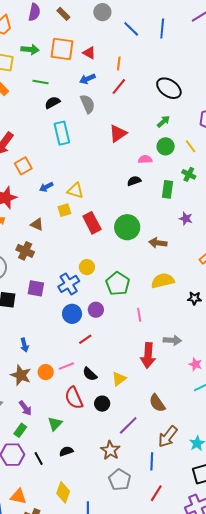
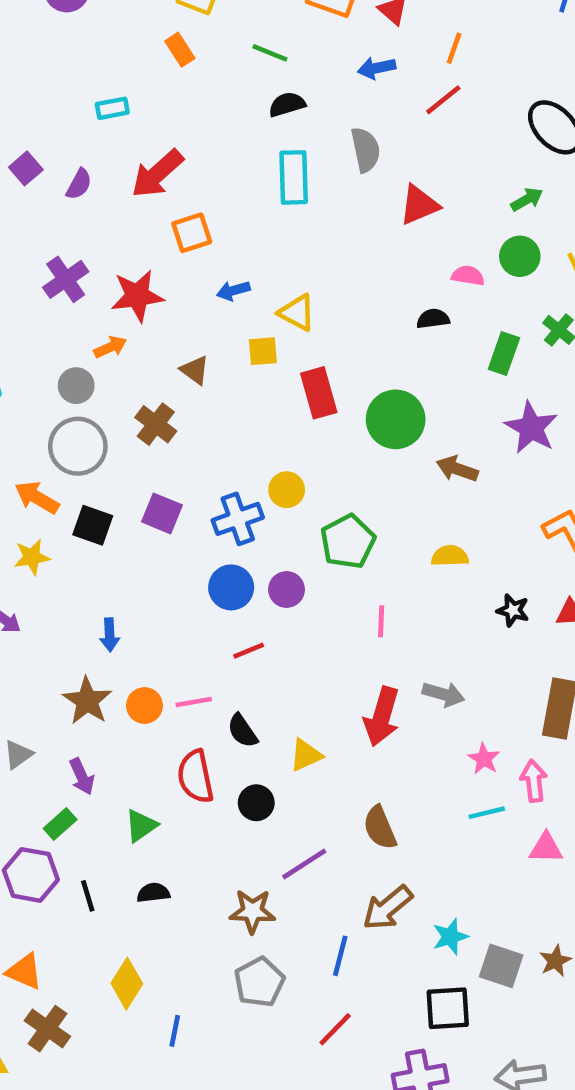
gray semicircle: (88, 104) -> (365, 150), moved
purple star: (186, 219) -> (531, 428), size x1.6
yellow semicircle: (163, 281) -> (450, 556), size x0.7
brown star: (110, 450) -> (252, 911), turned 30

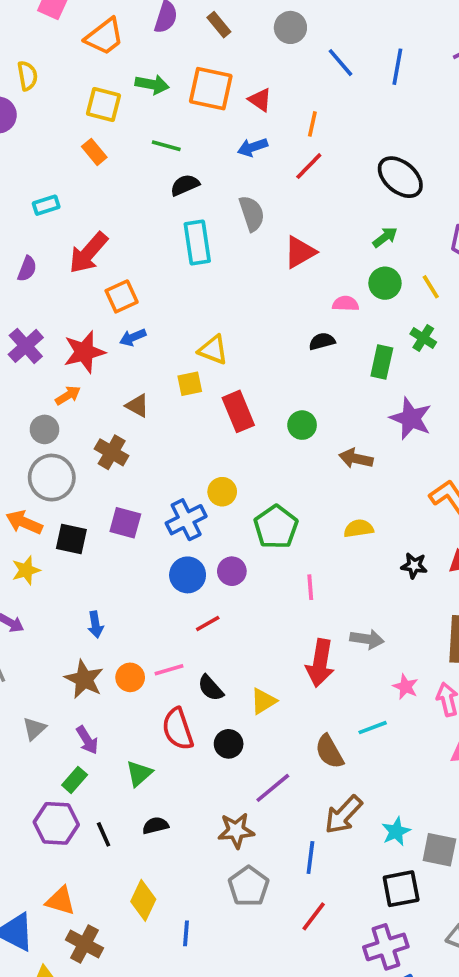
blue arrow: (233, 291) -> (133, 337), moved
green circle: (396, 419) -> (302, 425), size x0.6
cyan line: (487, 813) -> (373, 728), moved

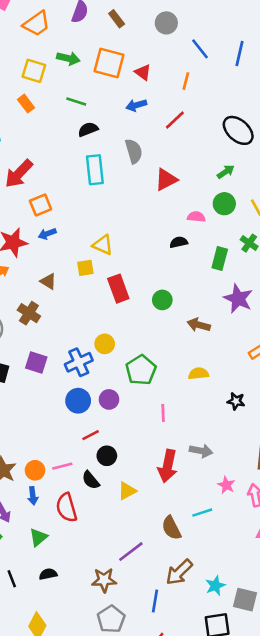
orange line: (312, 124) -> (186, 81), moved
blue arrow: (95, 625) -> (33, 496), moved
black circle: (229, 744) -> (107, 456), moved

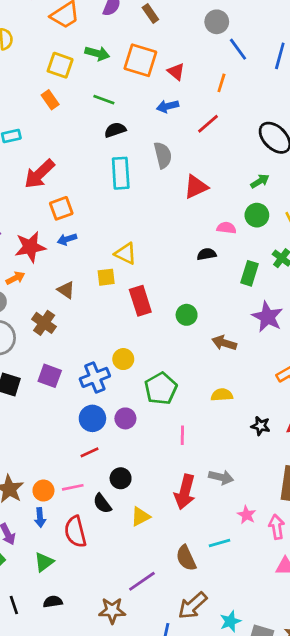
gray circle: (166, 23) -> (217, 22), moved
red line: (91, 435) -> (90, 452), moved

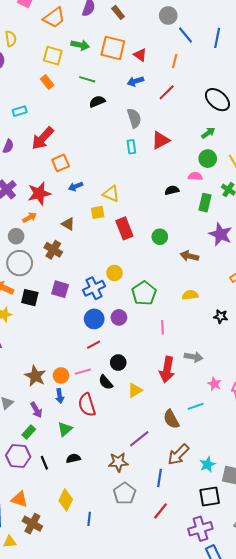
cyan rectangle: (121, 173) -> (131, 147), moved, size x0.6
pink semicircle: (226, 228) -> (195, 176), moved
blue arrow: (67, 239) -> (76, 186), moved

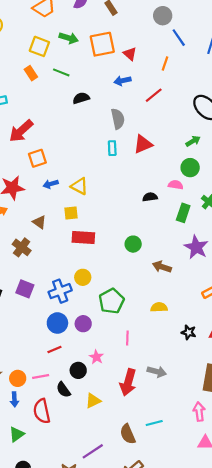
orange square: (113, 48) -> (102, 44), turned -30
green line: (87, 79) -> (61, 72), moved
yellow triangle: (111, 194) -> (79, 186), moved
red rectangle: (124, 228) -> (83, 238), moved, turned -70
pink star: (214, 384) -> (96, 357), moved

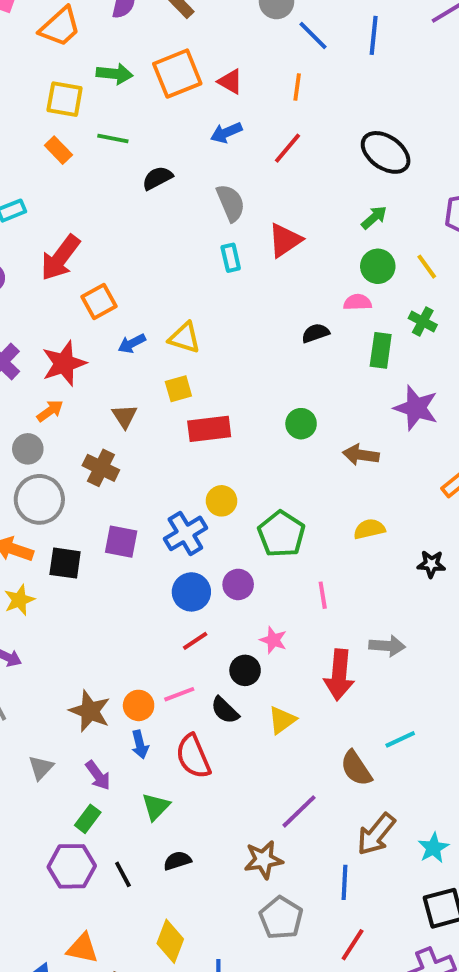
brown triangle: (39, 222) -> (125, 416), turned 32

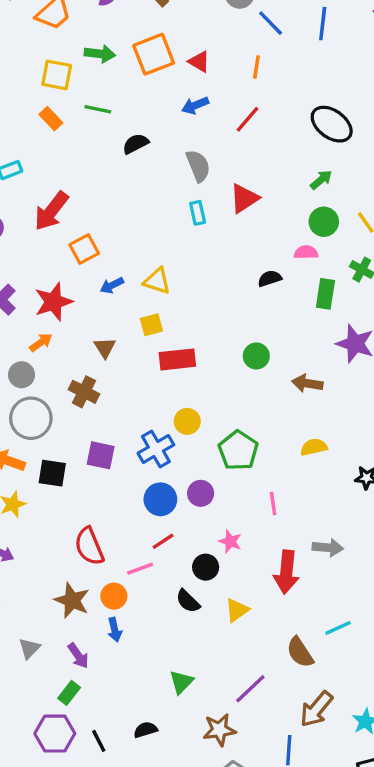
pink line: (179, 694) -> (140, 569), moved
red semicircle: (193, 756) -> (89, 546), moved
green triangle: (156, 807) -> (181, 682), moved

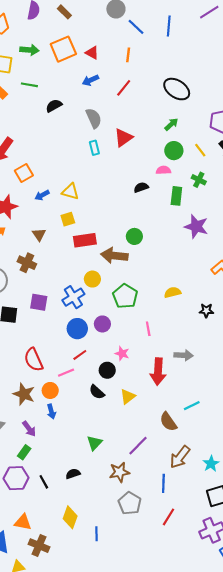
brown arrow: (307, 383) -> (114, 256), moved, size x1.4

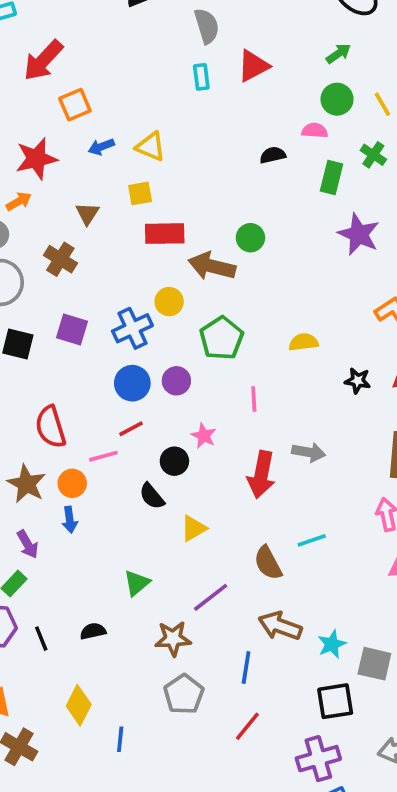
yellow triangle: (128, 397) -> (194, 528), moved
brown arrow: (180, 457) -> (280, 626), turned 65

